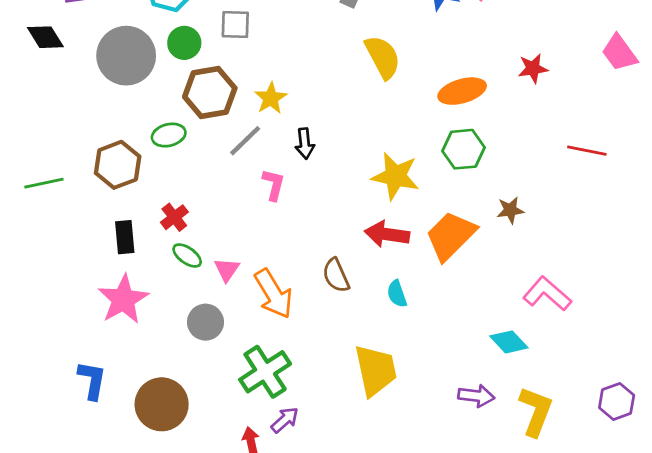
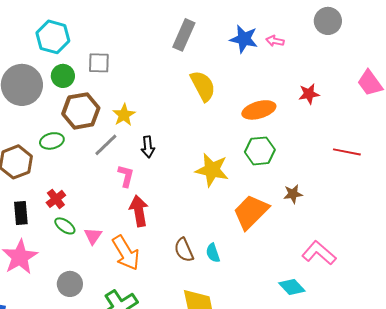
red arrow: (387, 234) -> (139, 211), moved, turned 72
brown semicircle: (336, 275) -> (184, 250), moved
gray circle: (206, 322) -> (70, 284), moved

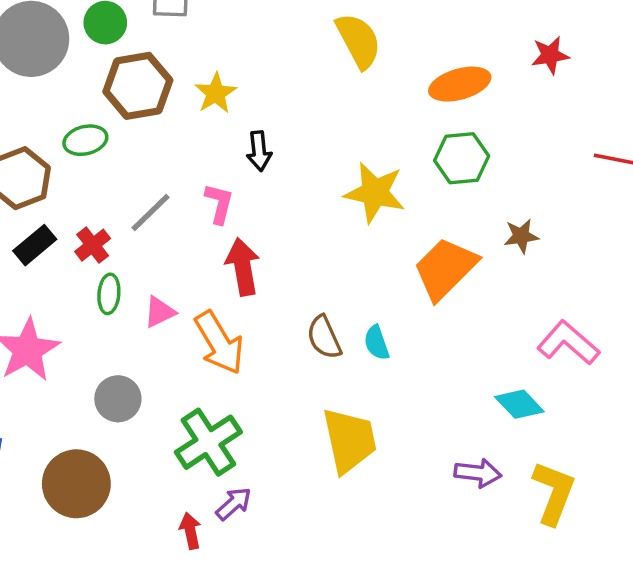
gray line: (106, 145) -> (150, 212), moved
black rectangle: (21, 213) -> (35, 245), moved, turned 55
green ellipse: (65, 226) -> (109, 294), turned 60
pink triangle: (93, 236) -> (160, 312), turned 30

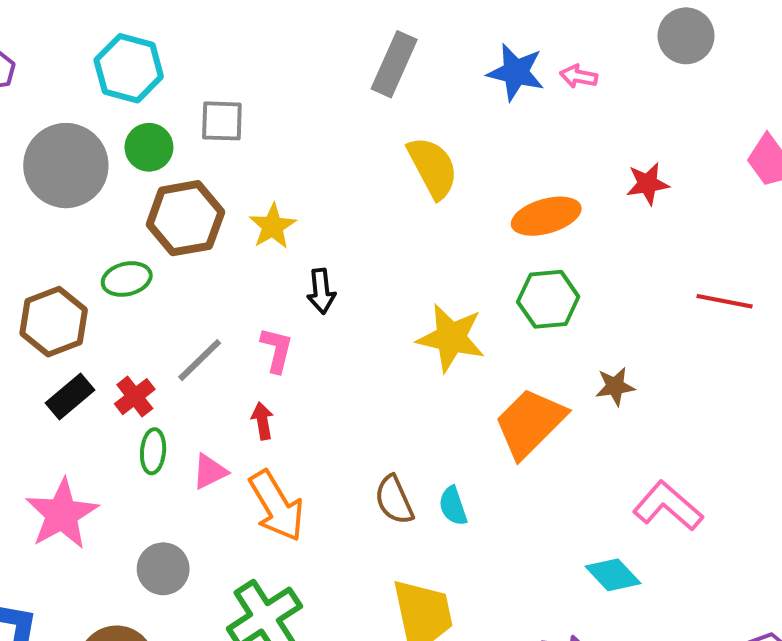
red arrow: (243, 267) -> (262, 421), moved, size x0.6

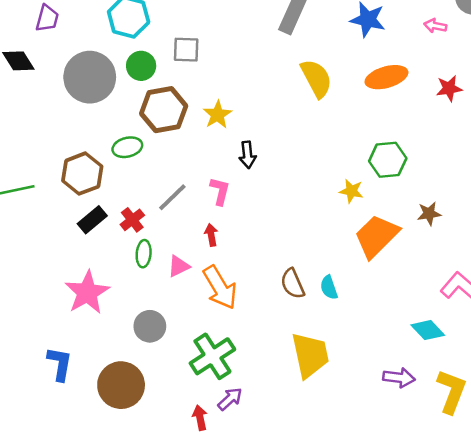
pink arrow: (579, 76) -> (435, 26), moved
orange ellipse: (546, 216) -> (386, 77), moved
yellow star: (451, 338) -> (351, 191), moved, size x0.6

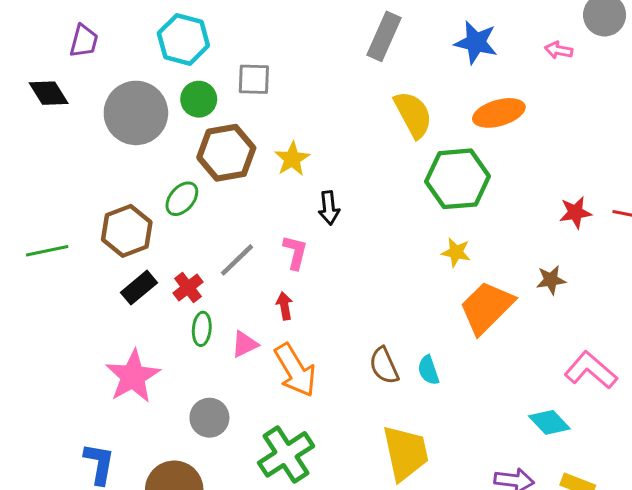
red star: (449, 88) -> (575, 212), moved
green ellipse: (127, 147) -> (182, 199), turned -36
green hexagon: (388, 160) -> (458, 179), moved, size x1.4

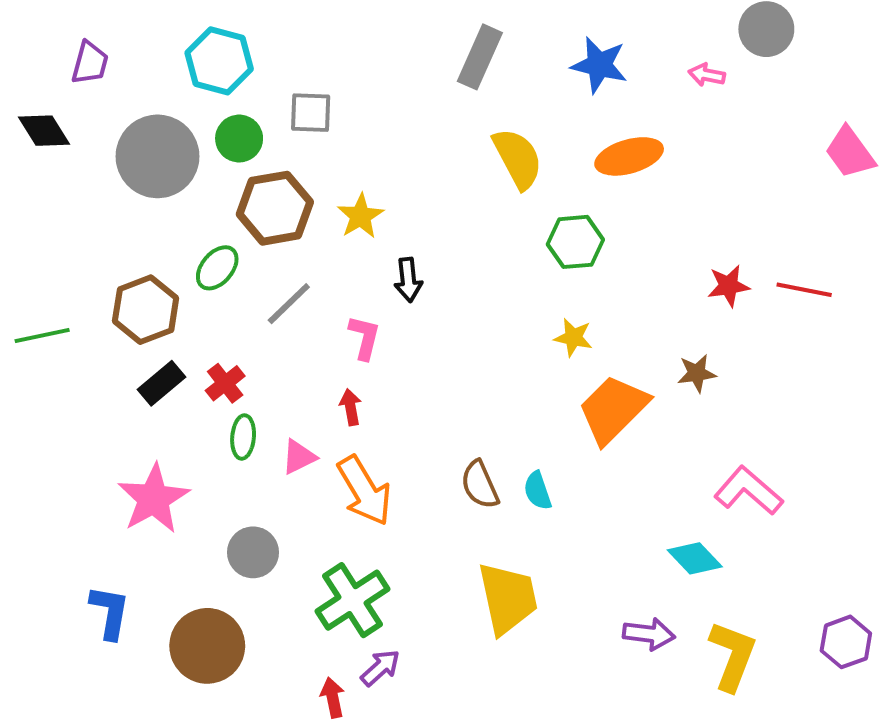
green hexagon: (458, 179) -> (575, 242), size x0.7
gray line: (237, 260) -> (289, 304), moved

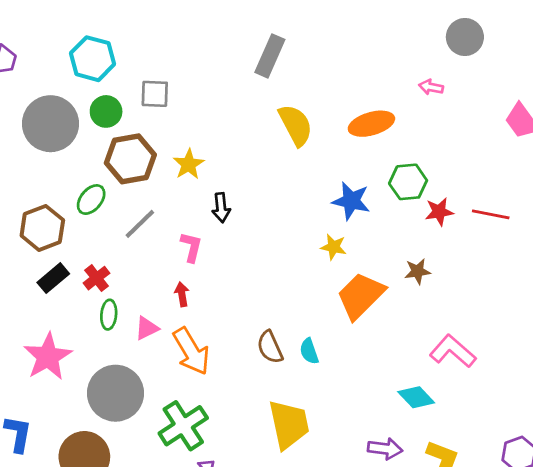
blue star: (599, 65) -> (351, 201), moved
pink arrow: (707, 75) -> (431, 87), moved
green hexagon: (575, 242) -> (408, 182), moved
gray circle: (253, 552) -> (115, 393), size x1.6

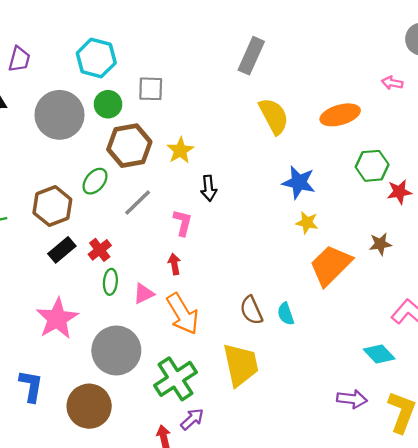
blue star: (351, 201) -> (299, 182), moved
yellow trapezoid: (289, 424) -> (241, 365), moved

